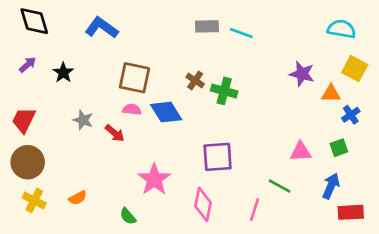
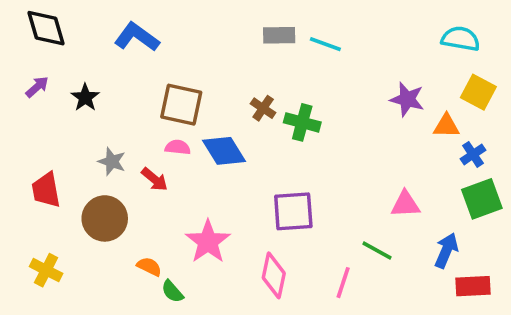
red trapezoid: (24, 120) -> (46, 190), moved, turned -36
green square: (339, 148) -> (482, 199), moved, size x1.6
brown circle: (28, 162) -> (105, 218), moved
orange semicircle: (78, 198) -> (149, 267), moved, turned -126

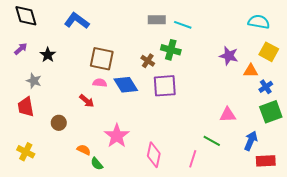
green cross: (302, 122) -> (171, 50), moved
gray star: (112, 162) -> (34, 81), moved
purple square: (293, 211) -> (165, 86), moved
brown circle: (105, 218) -> (59, 123), size x0.6

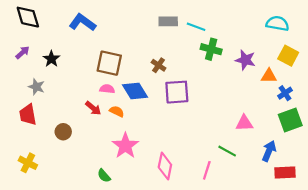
green cross: (171, 50) -> (211, 49), moved
orange semicircle: (84, 150) -> (117, 111), moved

